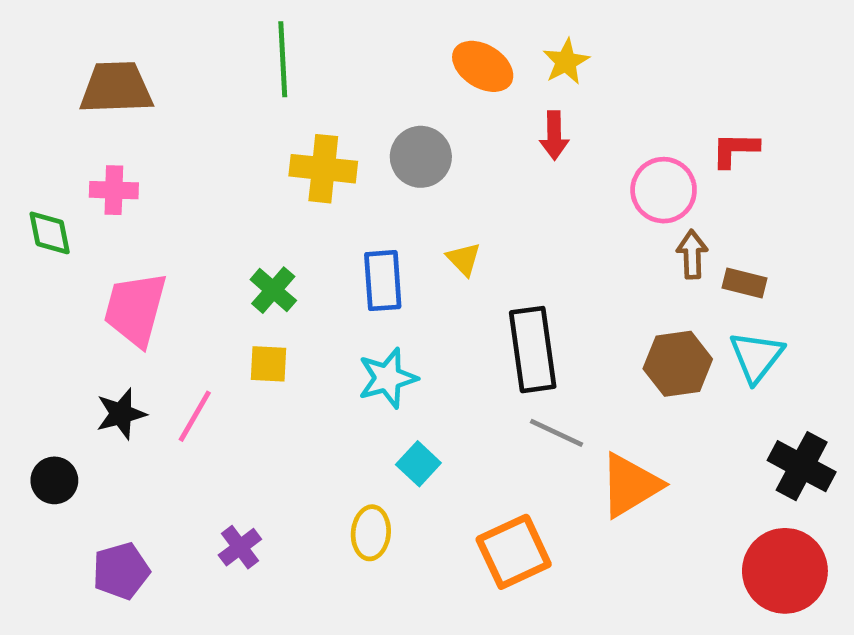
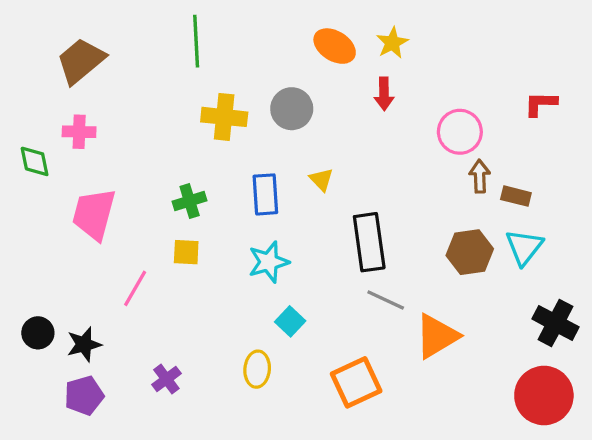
brown trapezoid: (116, 88) -> (81, 61), turned -38
red L-shape: (735, 150) -> (541, 104), moved
green cross: (273, 290) -> (190, 201), turned 32
black star: (121, 414) -> (84, 344), moved

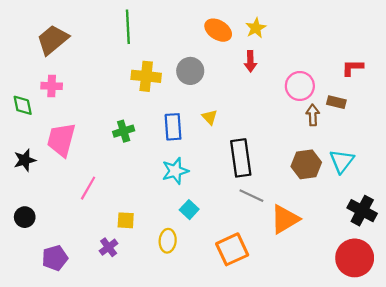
brown rectangle: (516, 196) -> (336, 102), moved
yellow square: (186, 252) -> (126, 220), moved
black star: (84, 344) -> (25, 160), moved

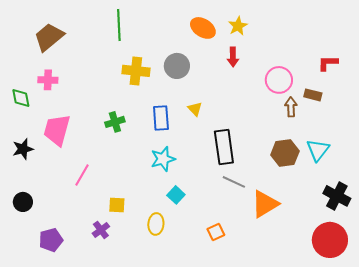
orange square: (232, 249) -> (216, 232), size x0.6

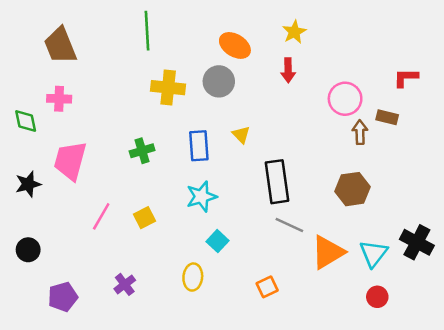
orange ellipse: (203, 28) -> (235, 45), moved
brown trapezoid: (49, 37) -> (60, 45), turned -72
cyan triangle: (318, 150) -> (374, 253), moved
yellow square: (117, 205) -> (145, 218), moved, turned -30
red circle: (330, 240) -> (377, 297), moved, size x0.5

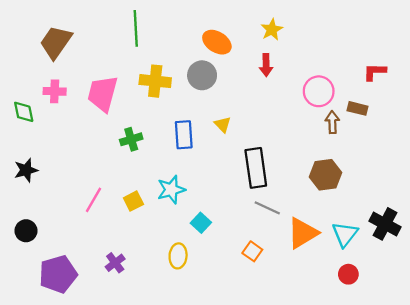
brown trapezoid: (60, 45) -> (56, 42), turned 57
pink trapezoid: (70, 161) -> (103, 94), moved
cyan star: (201, 197) -> (171, 190), moved
orange square: (267, 287) -> (252, 251), moved, turned -30
purple pentagon: (63, 297) -> (58, 274), size x1.4

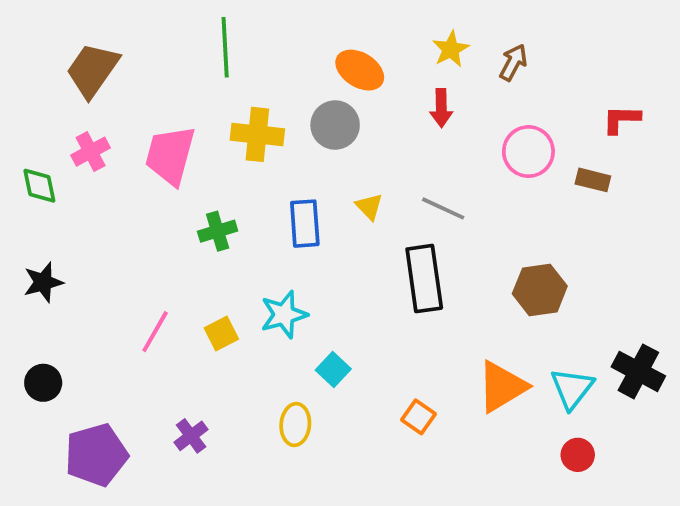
pink cross: (55, 91) -> (91, 152), turned -30
brown arrow: (332, 122) -> (513, 62), moved, turned 30
gray line: (267, 208) -> (443, 208), moved

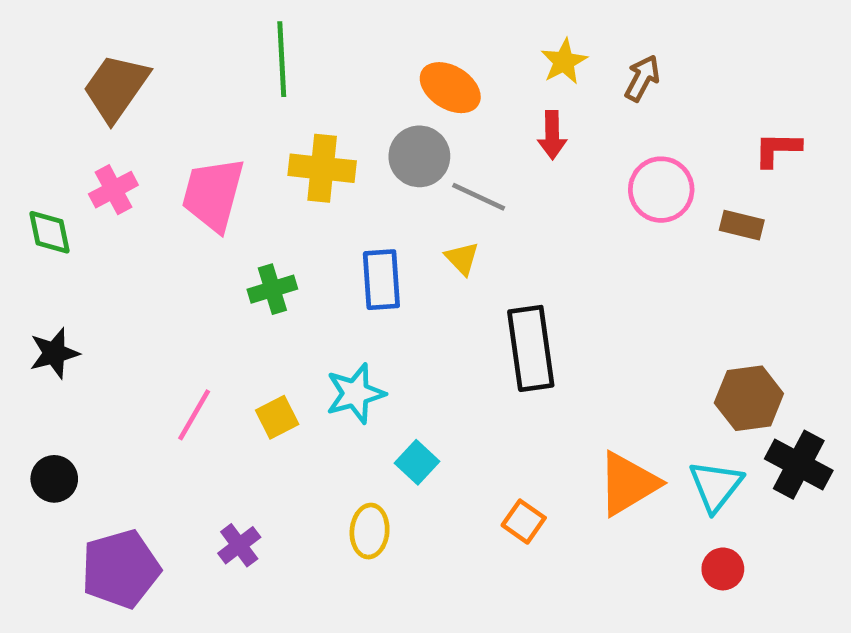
gray line: (443, 208) -> (479, 197), moved
brown hexagon: (540, 290) -> (749, 398), moved

